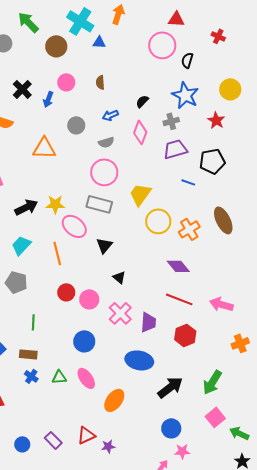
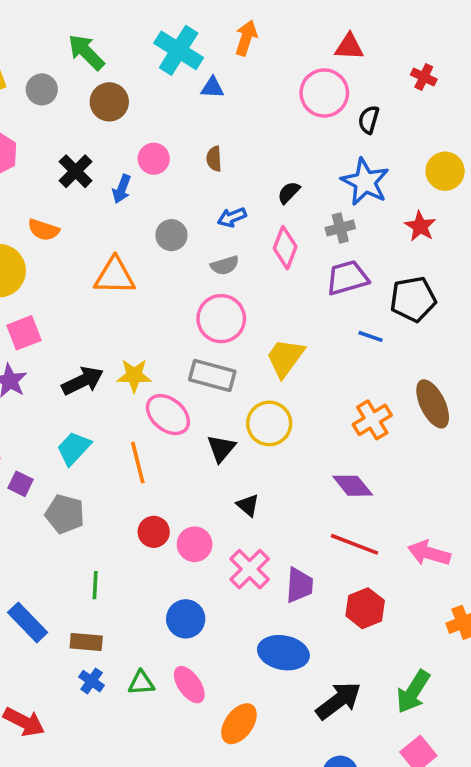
brown circle: (56, 46) -> (109, 102), moved
yellow circle: (158, 221) -> (269, 423), moved

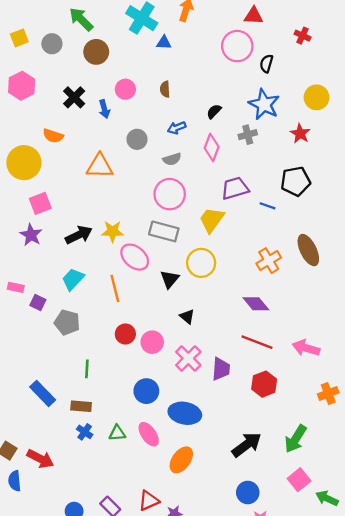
blue arrow: (122, 189) -> (104, 109), turned -36
purple trapezoid: (347, 278) -> (235, 188), moved
blue ellipse: (283, 653) -> (185, 413), moved

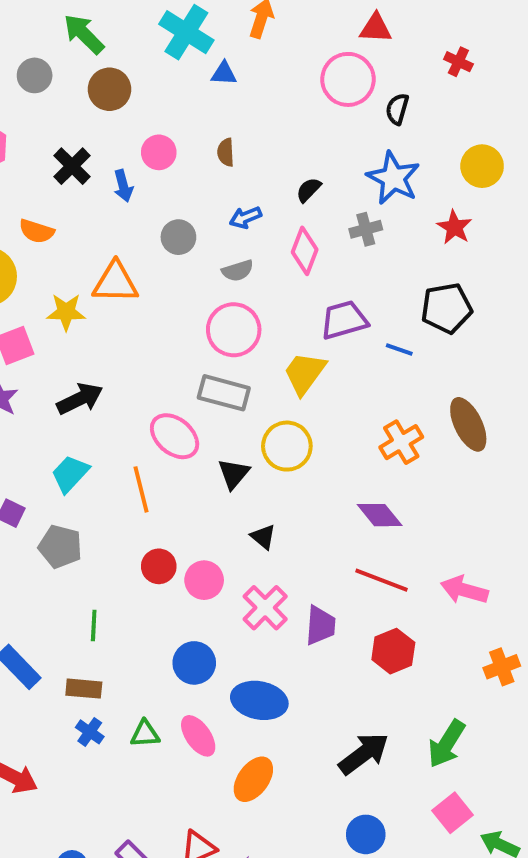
yellow star: (113, 231) -> (66, 312), moved

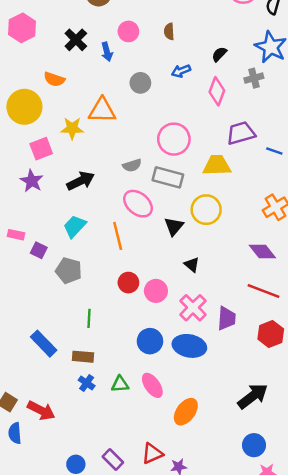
gray semicircle: (238, 271) -> (132, 165), moved
yellow trapezoid: (305, 373) -> (217, 165), turned 52
blue ellipse: (259, 700) -> (189, 346), moved

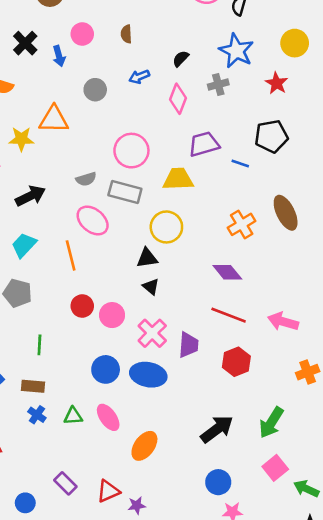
black triangle: (174, 226) -> (147, 258), moved, turned 42
purple rectangle: (113, 459) -> (65, 483), moved

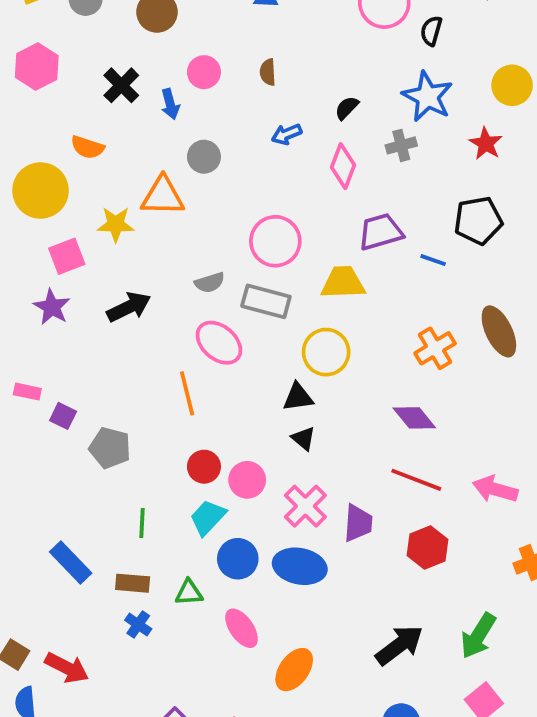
gray circle: (95, 90) -> (204, 157), moved
cyan trapezoid: (24, 245) -> (208, 517), moved
green triangle: (73, 416) -> (189, 593), moved

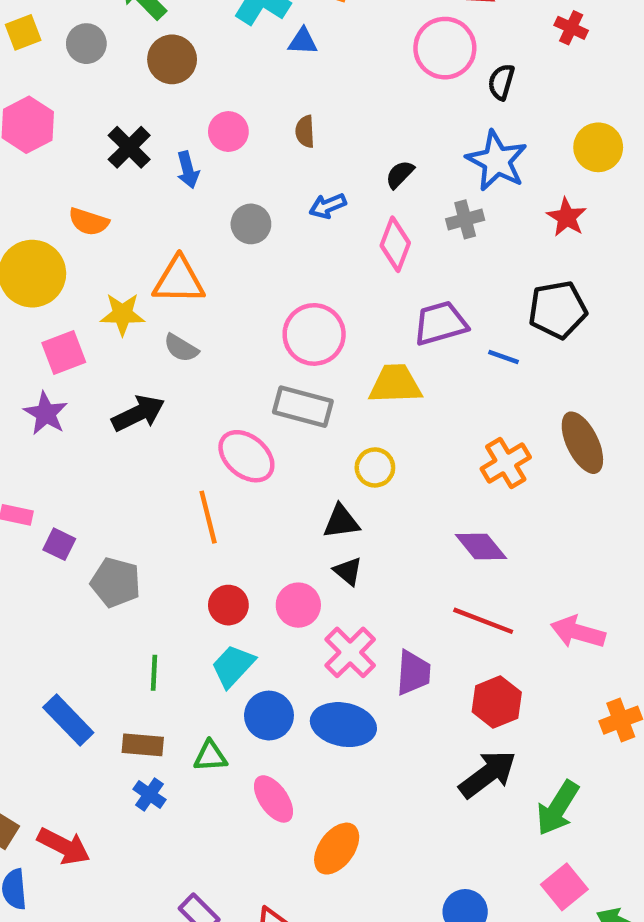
gray circle: (204, 157) -> (251, 224), moved
gray semicircle: (210, 283) -> (181, 348), moved, turned 48
yellow circle: (326, 352) -> (375, 467), size x0.7
pink circle: (247, 480) -> (298, 605), moved
black arrow: (399, 645) -> (488, 774), moved

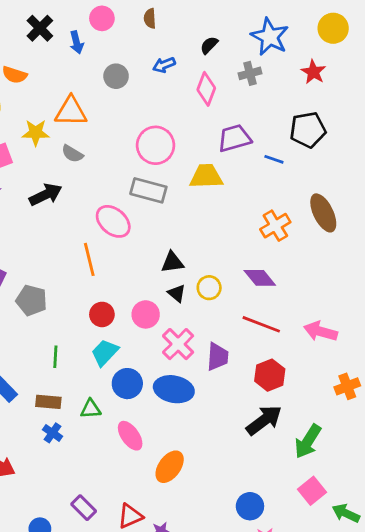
yellow circle: (375, 467) -> (209, 288), moved

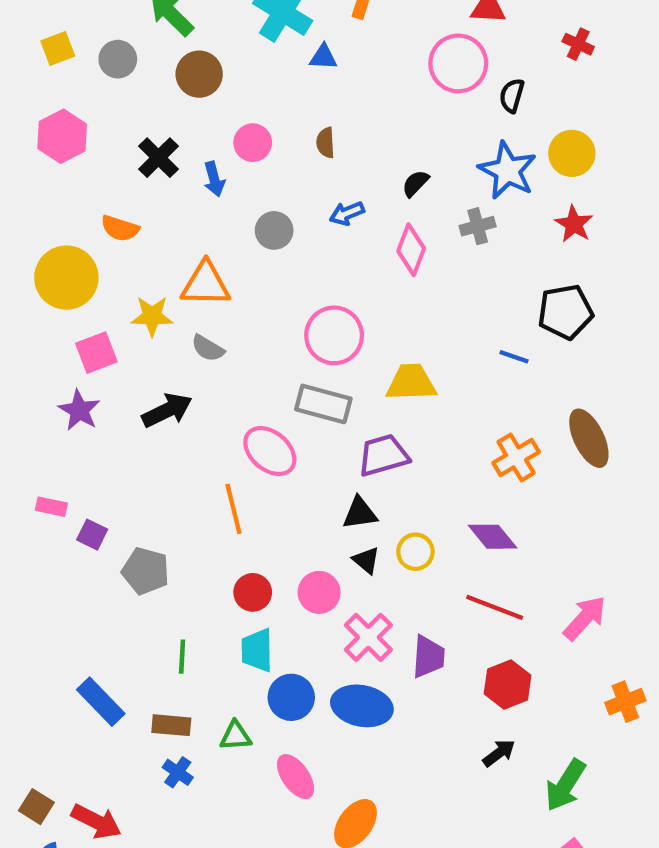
yellow circle: (333, 28) -> (572, 153), moved
purple trapezoid: (234, 138) -> (383, 455), moved
pink arrow: (320, 331) -> (585, 618), turned 116
cyan trapezoid: (105, 353) -> (257, 650), turned -44
black arrow: (264, 420) -> (499, 753), size x0.6

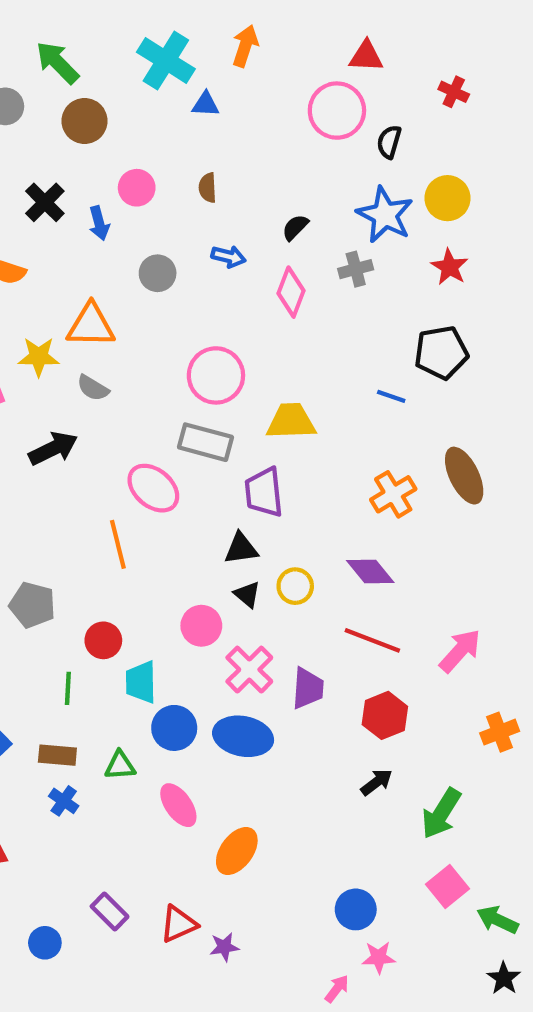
blue arrow: (347, 213) -> (228, 257), turned -144
purple trapezoid: (383, 455) -> (264, 492), turned -80
red circle: (253, 592) -> (103, 640), moved

